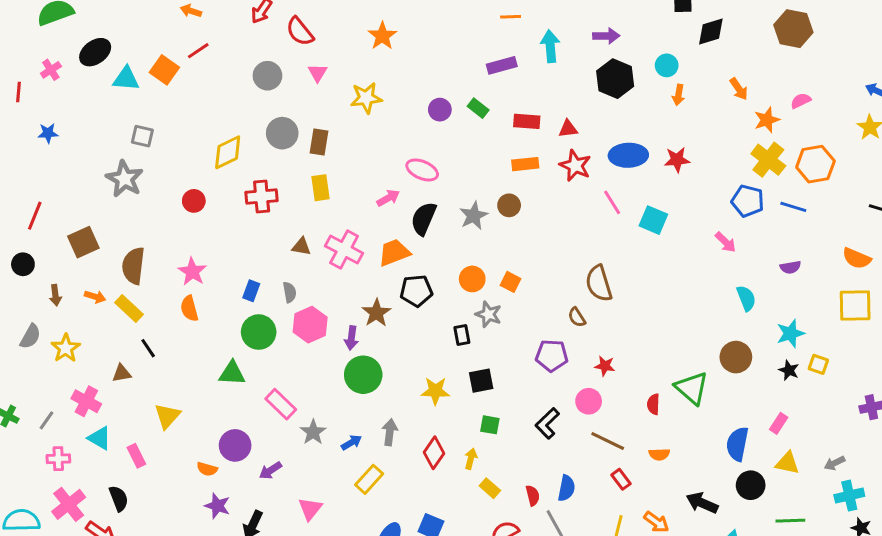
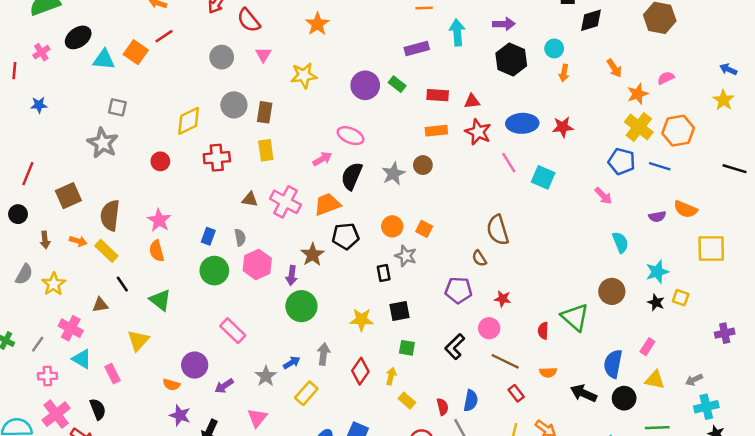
purple circle: (440, 110) -> (365, 85), size x1.5
orange semicircle: (857, 258) -> (685, 209), moved
green triangle: (232, 373) -> (160, 300), moved, turned 35
gray star: (313, 432) -> (266, 376), moved
black arrow: (702, 503) -> (584, 393), moved

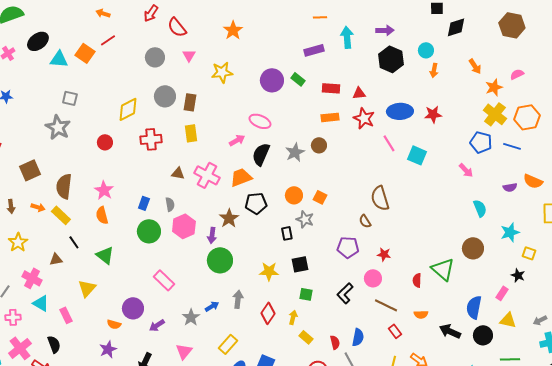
black star: (656, 302) -> (518, 275), moved
yellow rectangle: (306, 393) -> (228, 344), moved
purple star: (180, 415) -> (108, 349), moved, turned 30

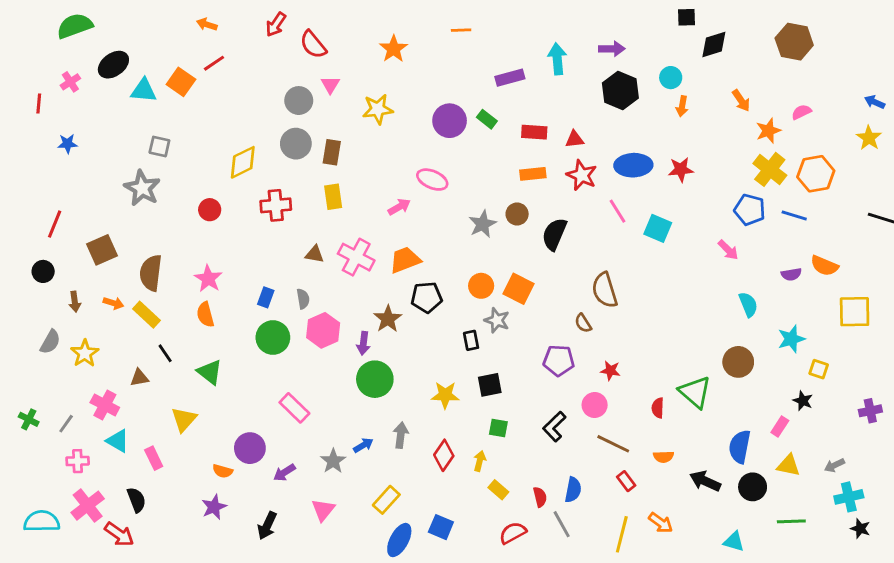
orange line: (320, 17) -> (461, 30), moved
gray circle: (155, 57) -> (299, 101), moved
black semicircle: (261, 154) -> (554, 234), moved
orange square: (320, 197) -> (518, 289), size x1.5

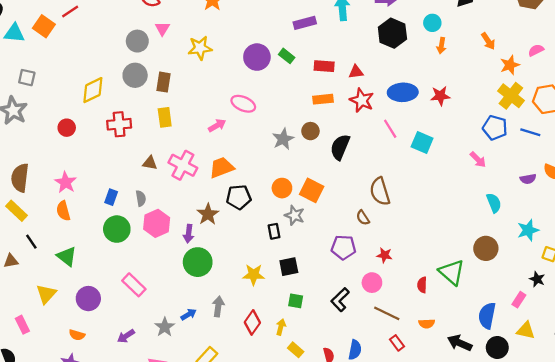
purple circle: (250, 448) -> (88, 299), moved

